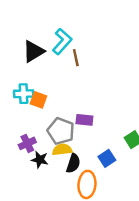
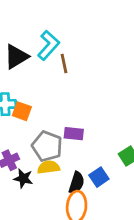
black semicircle: (73, 163) -> (77, 183), moved

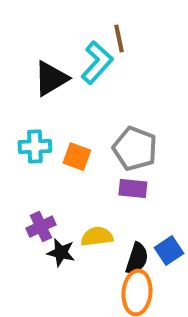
brown line: (64, 64) -> (119, 38), moved
orange square: (22, 111) -> (77, 157), moved
gray pentagon: (47, 146) -> (135, 149), moved

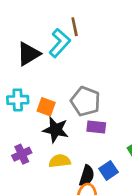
purple rectangle: (133, 189) -> (96, 127), moved
black star: (61, 253) -> (56, 130), moved, size x1.4

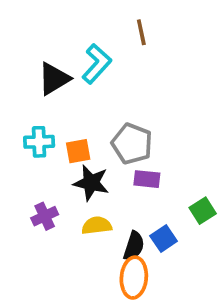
brown line: (75, 27) -> (141, 32), moved
orange square: (46, 107) -> (78, 151), turned -30

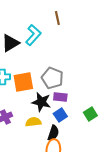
orange square: (78, 151) -> (23, 82), size x1.5
black star: (91, 183) -> (41, 102), moved
blue square: (164, 239) -> (60, 115), moved

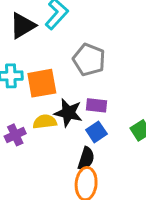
gray pentagon: (52, 78) -> (89, 60), moved
yellow semicircle: (33, 122) -> (45, 122), moved

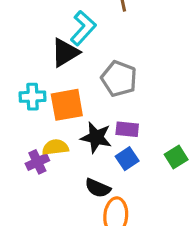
black triangle: (23, 26) -> (65, 53), moved
yellow semicircle: (45, 122) -> (55, 147), moved
black semicircle: (86, 159) -> (98, 188), moved, turned 95

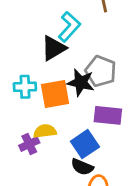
purple rectangle: (127, 129) -> (108, 115), size x1.4
black star: (96, 137) -> (81, 83), moved
blue square: (127, 159) -> (85, 144), moved, size x1.4

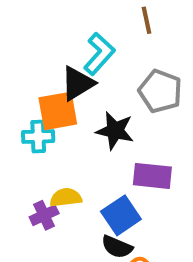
gray pentagon: (101, 71) -> (160, 91), moved
orange square: (55, 94) -> (58, 111), moved

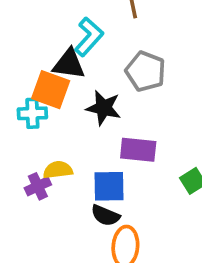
black triangle: (78, 83) -> (69, 64), turned 39
orange square: (58, 111) -> (51, 90), turned 30
blue square: (121, 215) -> (109, 186), turned 33

